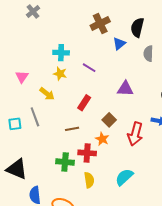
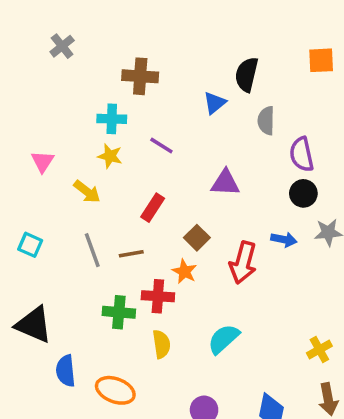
brown cross: (100, 24) -> (140, 76), moved, turned 30
gray line: (35, 117) -> (92, 250), moved
cyan square: (15, 124) -> (30, 245), turned 32

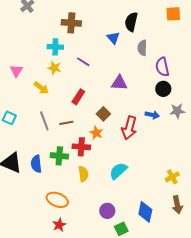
blue triangle: (215, 103) -> (113, 38), turned -32
blue semicircle: (66, 371) -> (36, 164), moved

